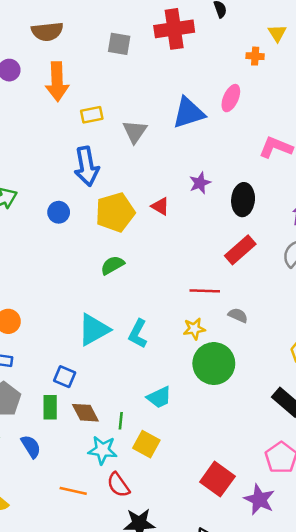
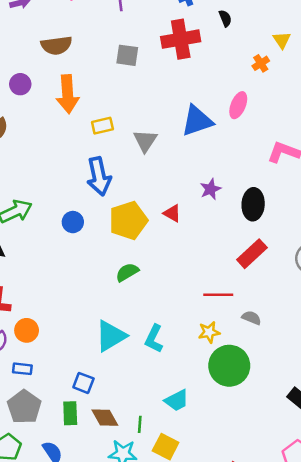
orange cross: (255, 56) -> (261, 63), turned -35

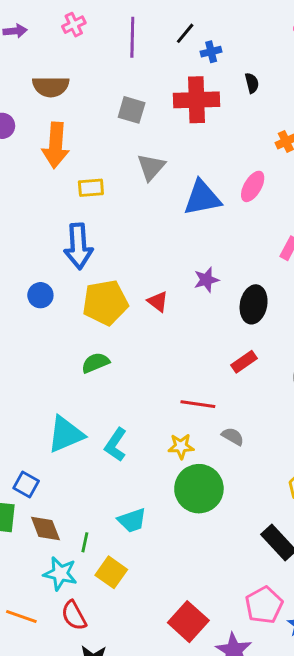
gray triangle: (145, 141) -> (151, 167), moved
red rectangle: (252, 254) -> (244, 362), size x0.7

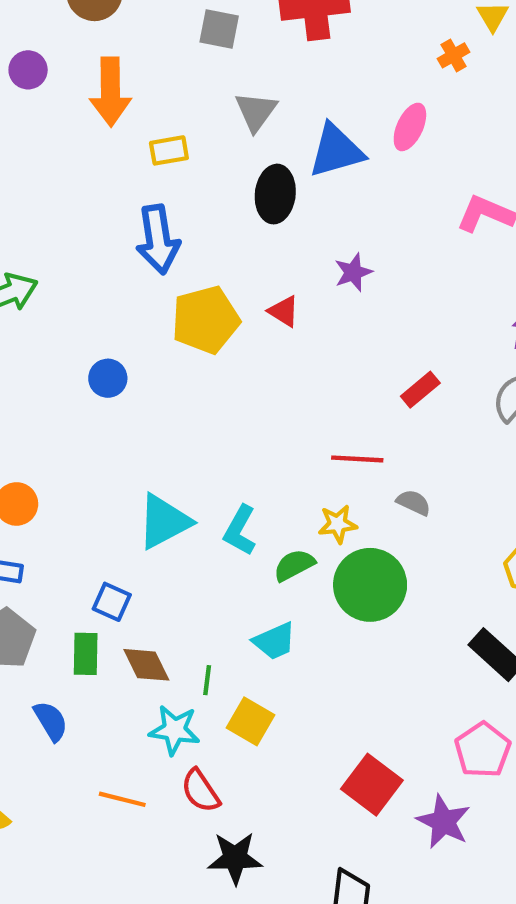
blue circle: (40, 295) -> (108, 378), moved
black ellipse: (254, 304) -> (275, 194), moved
green semicircle: (95, 363) -> (294, 565), moved

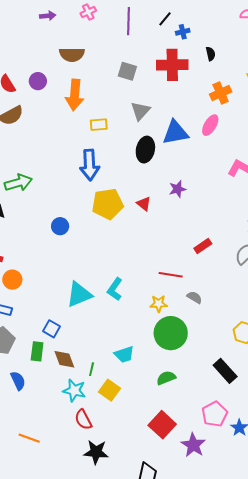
orange cross: (453, 55) -> (221, 93), moved, size x1.5
cyan L-shape: (240, 530) -> (115, 289), moved
green semicircle: (294, 565) -> (166, 378), moved
orange line: (122, 799) -> (29, 438), moved

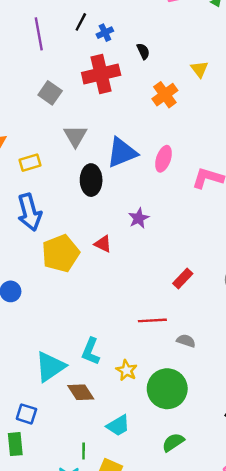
gray square: (127, 71) -> (50, 93), turned 30
pink ellipse: (210, 125) -> (163, 159), moved
yellow star: (159, 304) -> (127, 370), moved, turned -30
brown diamond: (64, 359) -> (81, 392), moved

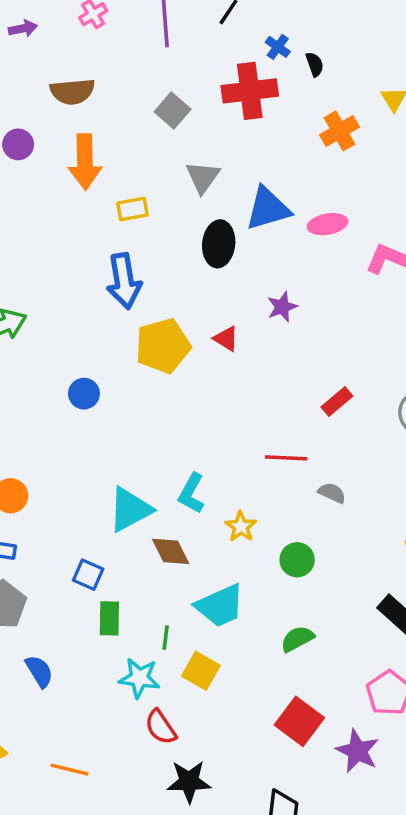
blue cross: (105, 33) -> (278, 47), moved, turned -35
pink ellipse: (163, 159) -> (328, 224), turned 55
green circle: (167, 389) -> (297, 560), size x0.6
cyan trapezoid: (118, 426) -> (220, 606), size x1.4
green rectangle: (15, 444) -> (109, 618), moved

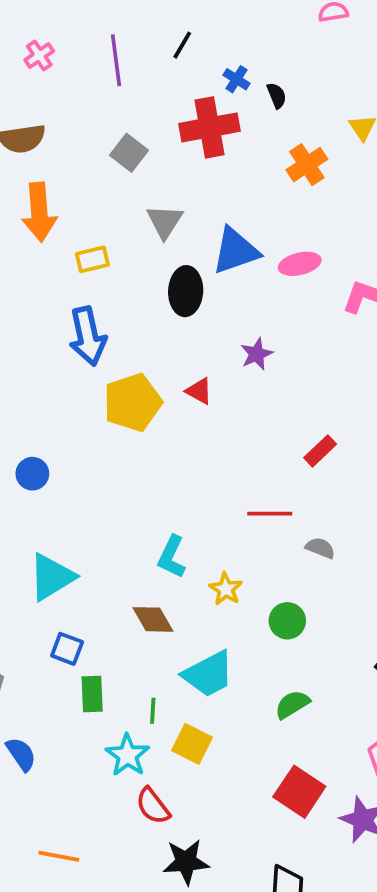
blue circle: (84, 394) -> (32, 474), moved
cyan triangle: (130, 509) -> (52, 577), moved
cyan star: (139, 678) -> (127, 755), turned 30

